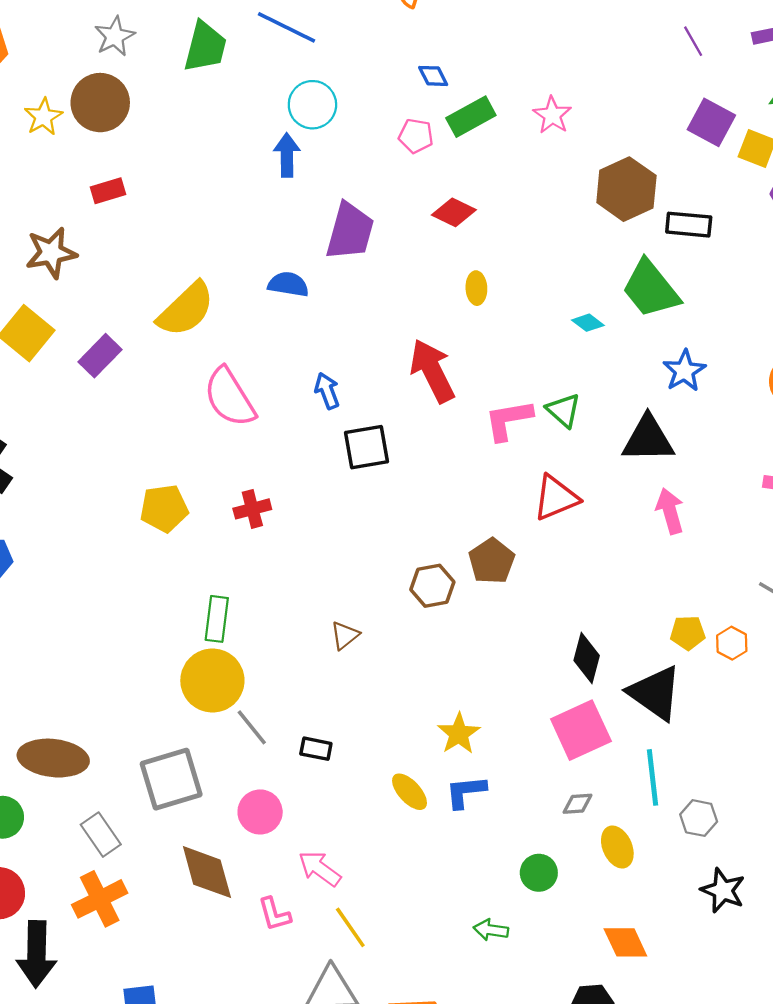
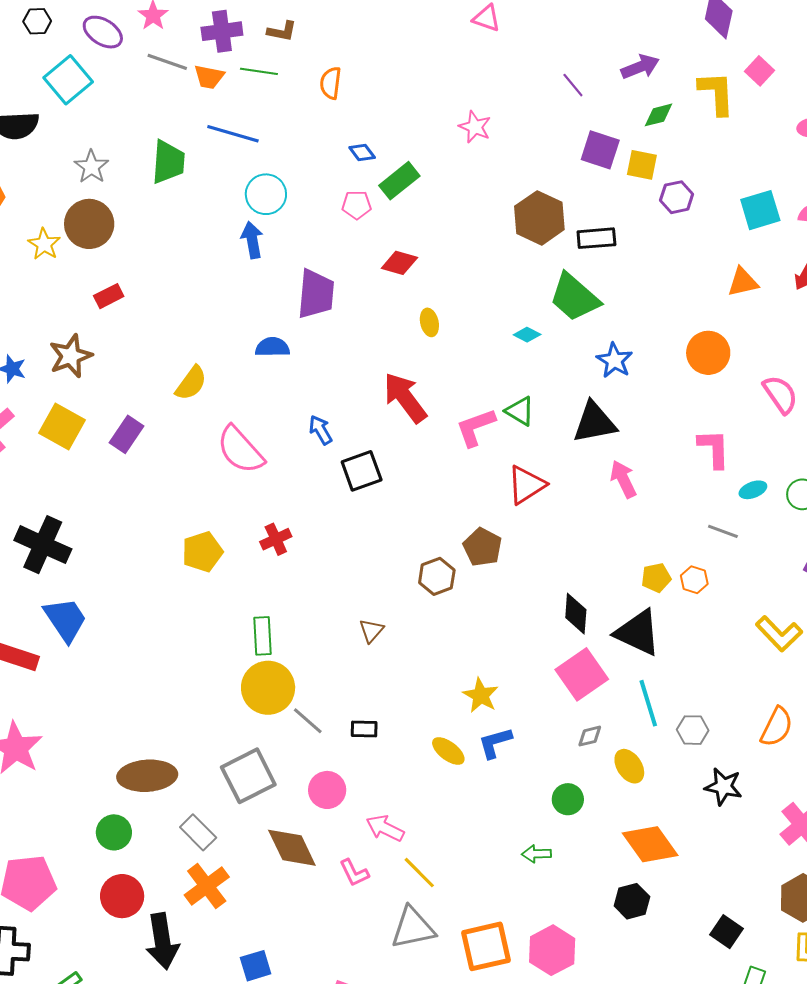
pink star: (552, 115) -> (475, 127), moved
yellow semicircle: (186, 309) -> (191, 383), size x0.7
orange diamond: (625, 942) -> (650, 844), size x1.4

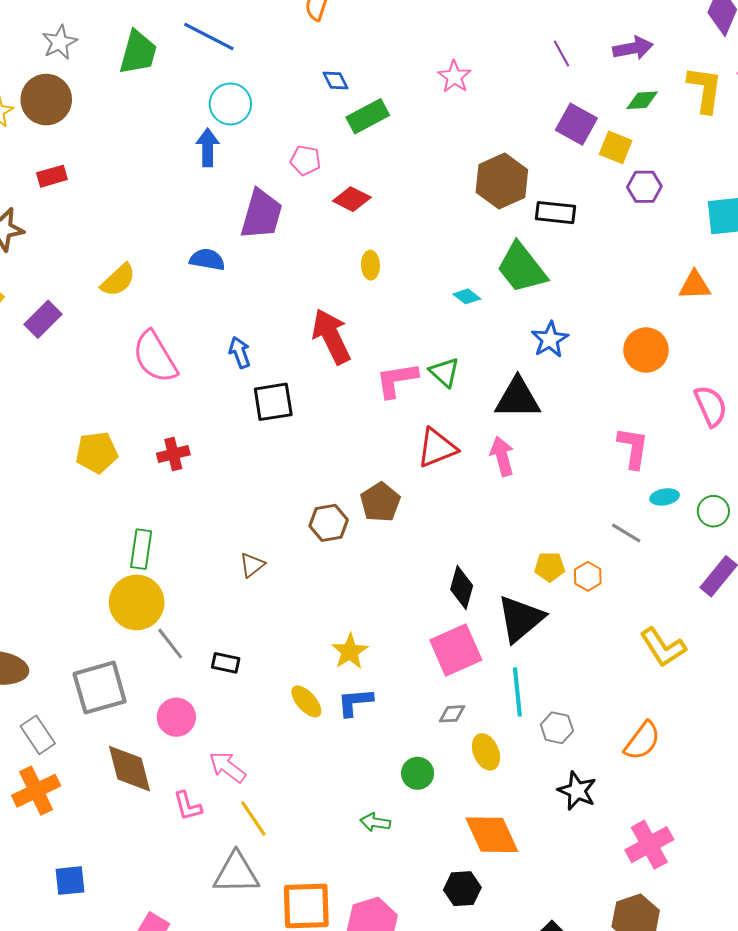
pink pentagon: (357, 205) -> (305, 160), moved
pink arrow: (623, 479) -> (502, 456), moved
black triangle: (638, 633) -> (521, 619), turned 44

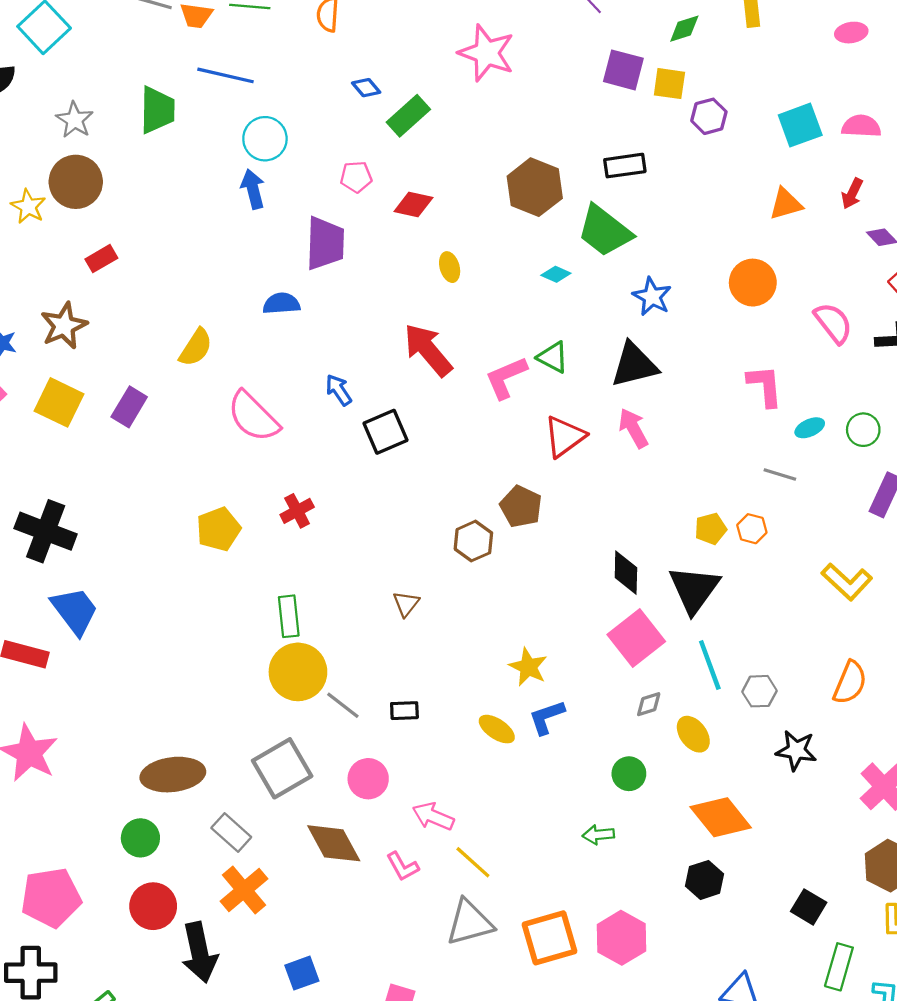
pink star: (454, 77) -> (487, 53), size x1.6
brown hexagon: (502, 181) -> (535, 187), moved

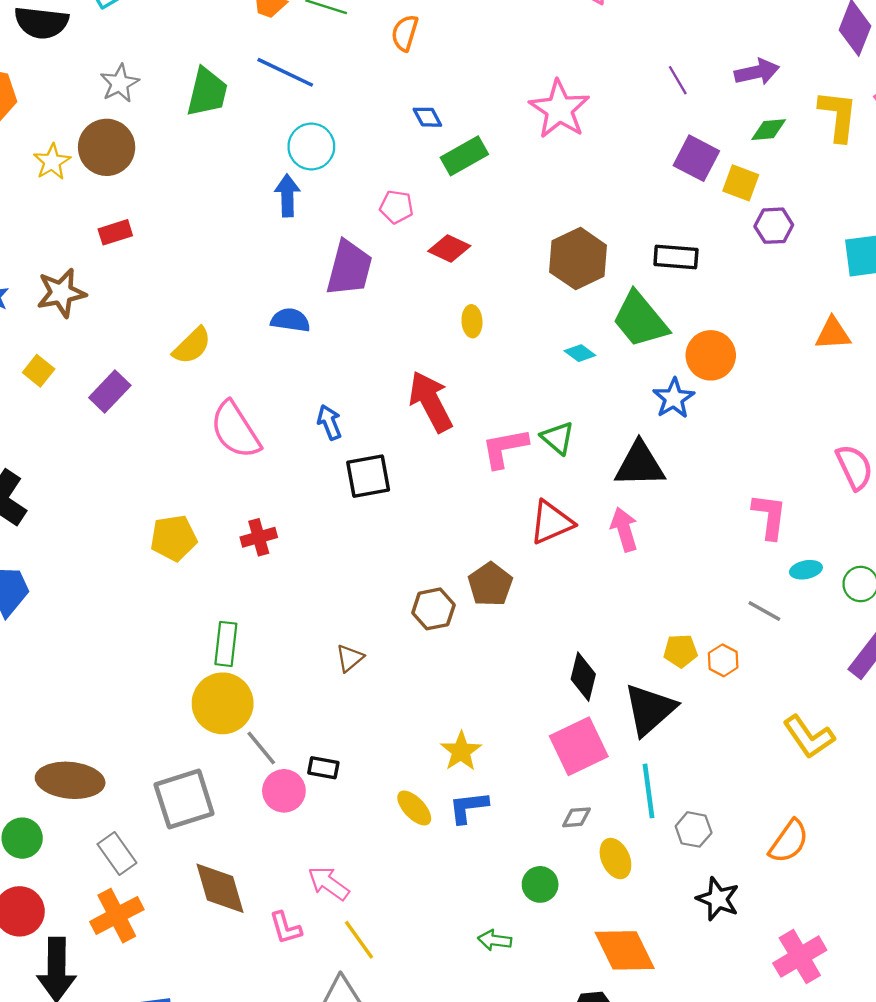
orange circle: (753, 283) -> (711, 355), moved
yellow square: (59, 402) -> (39, 371), size x0.6
pink circle: (368, 779) -> (284, 791), moved

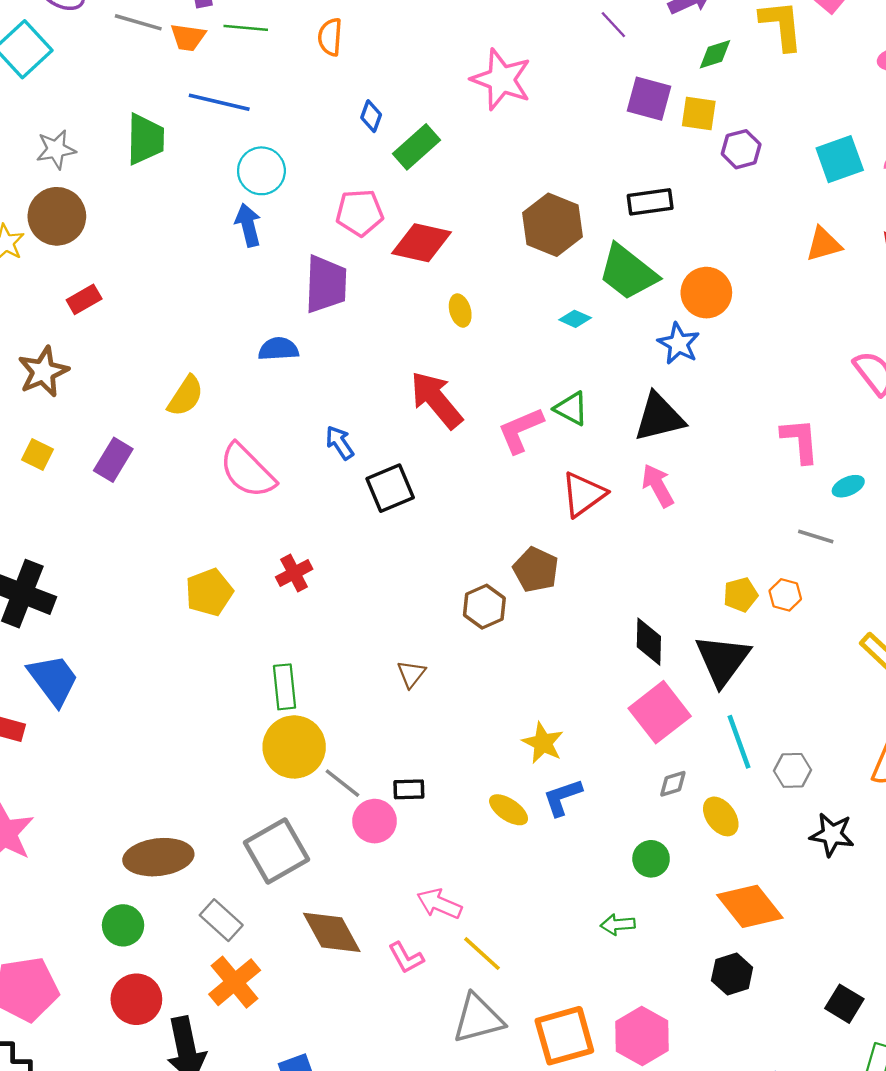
gray star: (120, 83) -> (56, 149), turned 30
blue diamond: (427, 117) -> (371, 116), turned 60
pink pentagon: (396, 207) -> (360, 213), size x1.4
red diamond: (449, 248) -> (422, 243), size x1.4

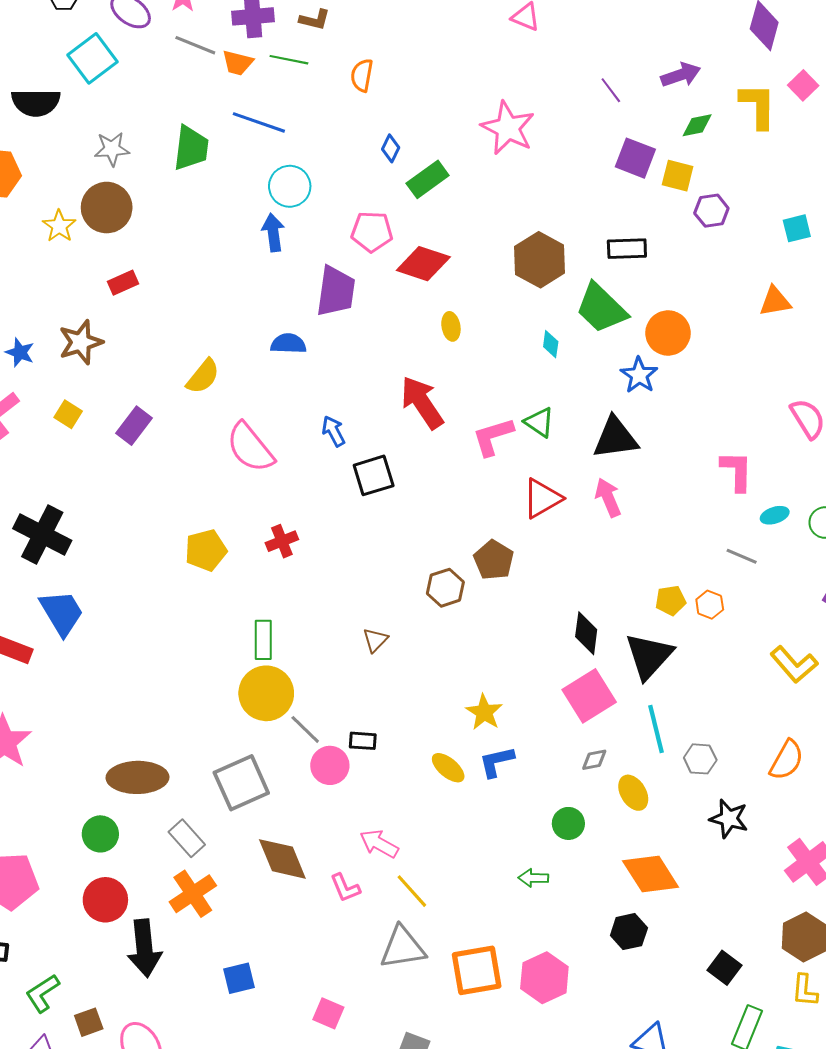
cyan square: (840, 159) -> (797, 228), size x0.7
cyan diamond: (575, 319) -> (551, 344), turned 68

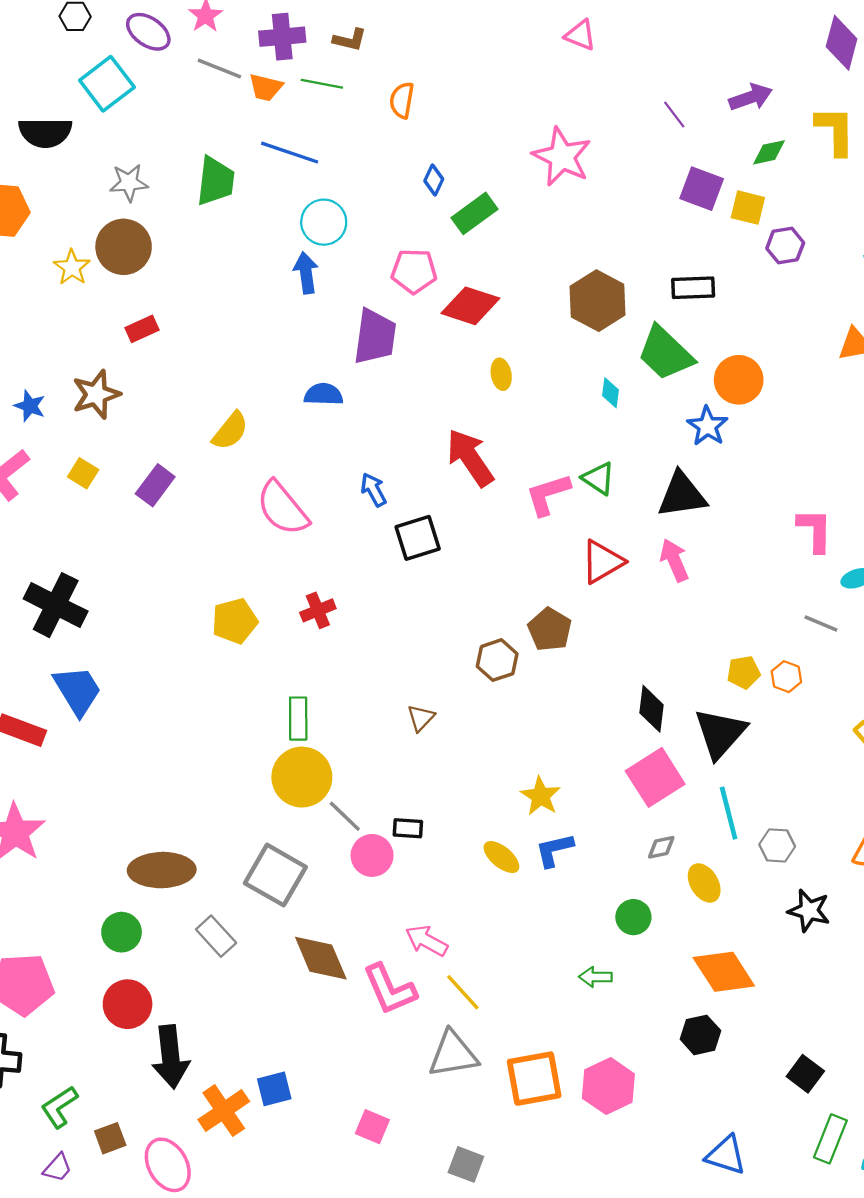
gray square: (241, 783) -> (275, 875), turned -36
pink L-shape: (345, 888) -> (390, 989), size x1.6
orange cross: (193, 894) -> (224, 1111), moved

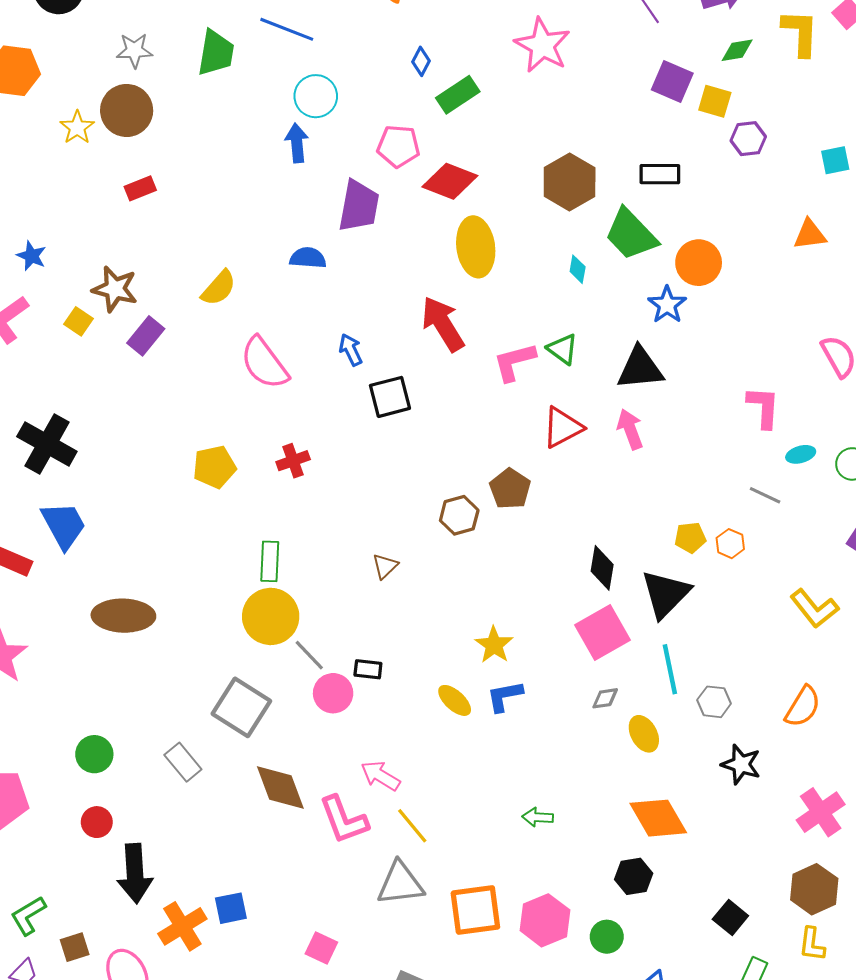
yellow ellipse: (501, 374) -> (476, 247), size x2.0
brown star: (96, 394) -> (115, 289), moved, turned 30
brown ellipse: (162, 870) -> (123, 616), moved
green circle: (633, 917) -> (607, 937), moved
red circle: (128, 1004) -> (97, 822), size x0.7

